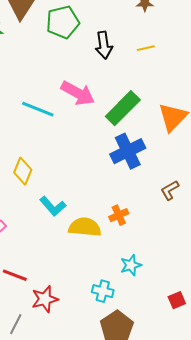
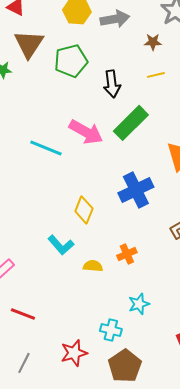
yellow line: (146, 48) -> (156, 75), moved
green rectangle: (123, 108) -> (131, 123), moved
yellow diamond: (23, 171) -> (84, 210), moved
yellow semicircle: (85, 227) -> (93, 266), size x0.6
red star: (45, 299) -> (74, 353), moved

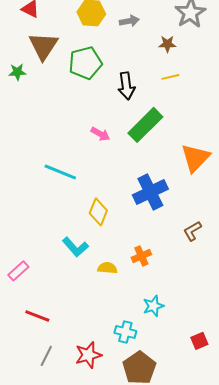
gray arrow: (115, 19) -> (129, 21), size x0.7
pink arrow: (86, 132) -> (100, 134), size x0.6
cyan line: (46, 148) -> (60, 172), moved
gray line: (24, 363) -> (46, 356), moved

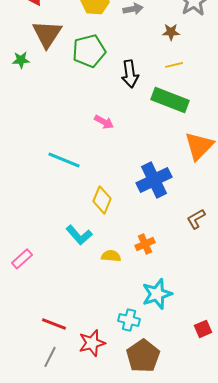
green rectangle: (145, 125) -> (170, 100), moved, turned 66
cyan star: (153, 306) -> (157, 294), size x1.4
red line: (37, 316) -> (54, 324), moved
gray line: (46, 356) -> (50, 357), moved

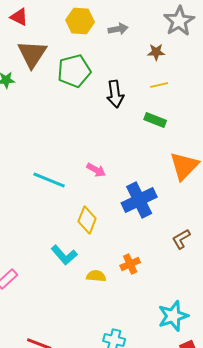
green rectangle: (170, 100) -> (155, 120), size x0.6
pink arrow: (104, 122) -> (96, 170), moved
cyan star: (157, 294) -> (173, 316), moved

